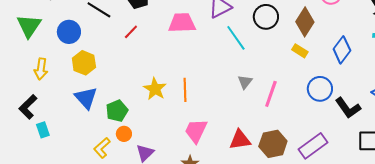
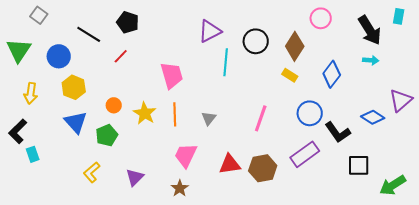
pink trapezoid: (182, 23) -> (172, 75), moved, turned 76
cyan line: (236, 38) -> (226, 62), turned 40
gray triangle: (245, 82) -> (209, 118), moved
orange circle: (124, 134) -> (114, 105), moved
purple rectangle: (313, 146) -> (305, 154), moved

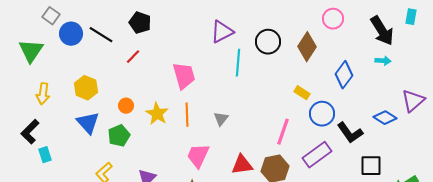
blue circle: (59, 56) -> (71, 34), moved
yellow rectangle: (290, 75) -> (302, 93), moved
pink line: (261, 118) -> (283, 132), moved

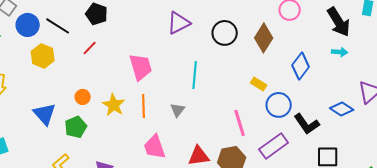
cyan line: (238, 63) -> (195, 75), moved
yellow hexagon: (86, 88) -> (43, 56), moved
pink line: (283, 132) -> (240, 123), turned -36
pink trapezoid: (198, 156) -> (155, 147), turned -44

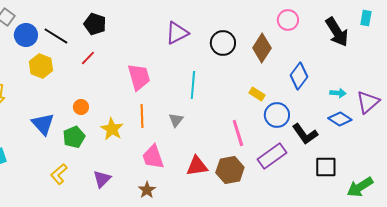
cyan arrow: (340, 52) -> (338, 93), moved
yellow star: (114, 105) -> (112, 129), moved

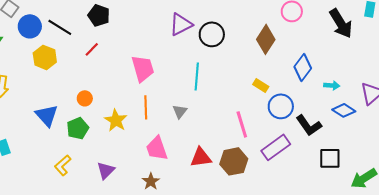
black circle: (223, 43) -> (212, 34), moved
cyan arrow: (338, 93) -> (332, 85), moved

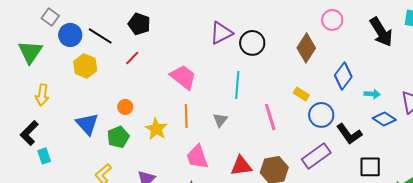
pink trapezoid: (143, 68) -> (183, 77), turned -36
pink line: (242, 124) -> (270, 117), moved

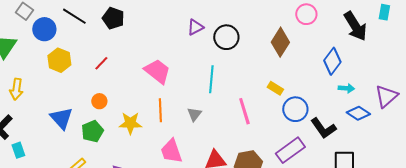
purple triangle: (221, 33) -> (195, 27), size x0.7
black line: (100, 36) -> (74, 16), moved
red line: (132, 58) -> (101, 63), moved
blue diamond: (343, 76) -> (332, 61), moved
yellow star: (156, 129) -> (130, 123), turned -30

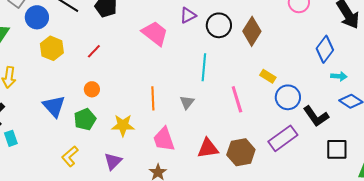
brown diamond: (280, 42) -> (252, 31), moved
pink trapezoid: (157, 71) -> (155, 33), moved
yellow star: (130, 123) -> (123, 125), moved

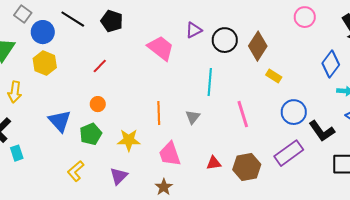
yellow hexagon: (52, 48) -> (45, 63), moved
yellow rectangle: (268, 76) -> (274, 76), moved
red triangle: (208, 148) -> (214, 163), size x0.7

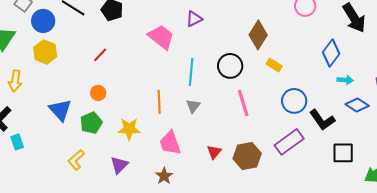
black circle: (225, 40) -> (230, 66), moved
cyan line: (210, 82) -> (191, 72), moved
red triangle: (214, 163) -> (214, 152), turned -42

